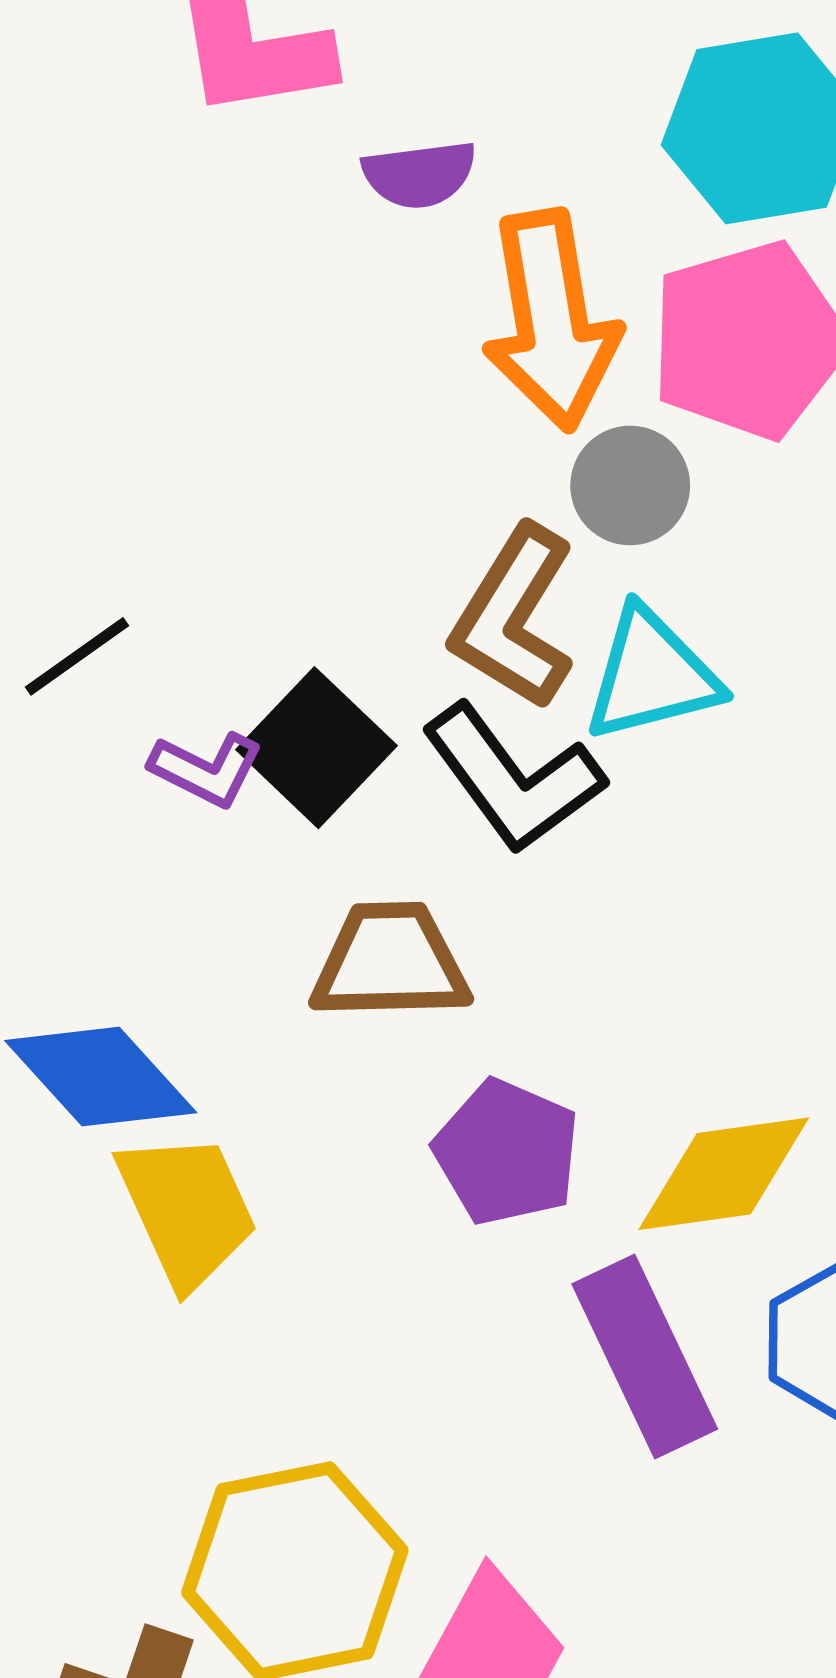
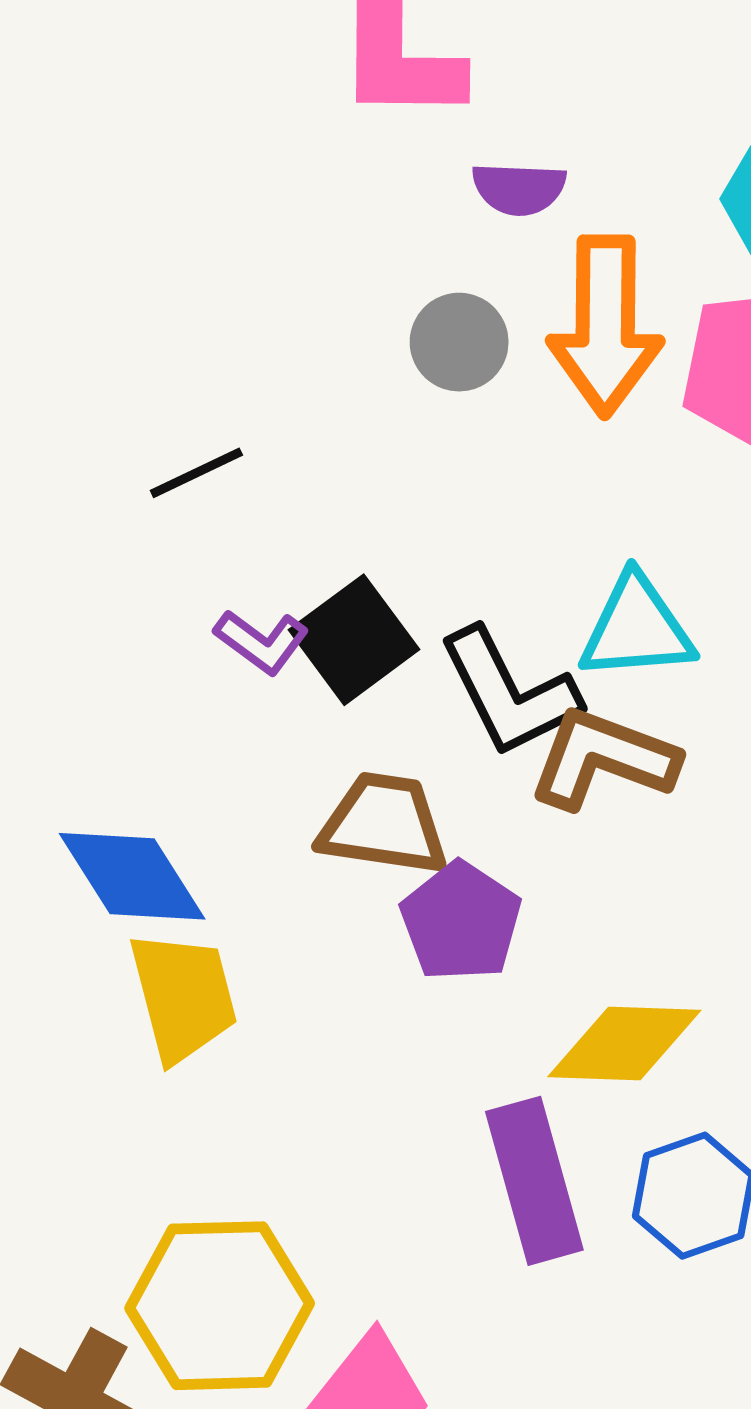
gray circle: (630, 485) -> (459, 342), moved
brown L-shape: (514, 617) -> (603, 759), moved, turned 69
black line: (77, 656) -> (196, 473), moved
purple pentagon: (507, 1152) -> (461, 922), moved

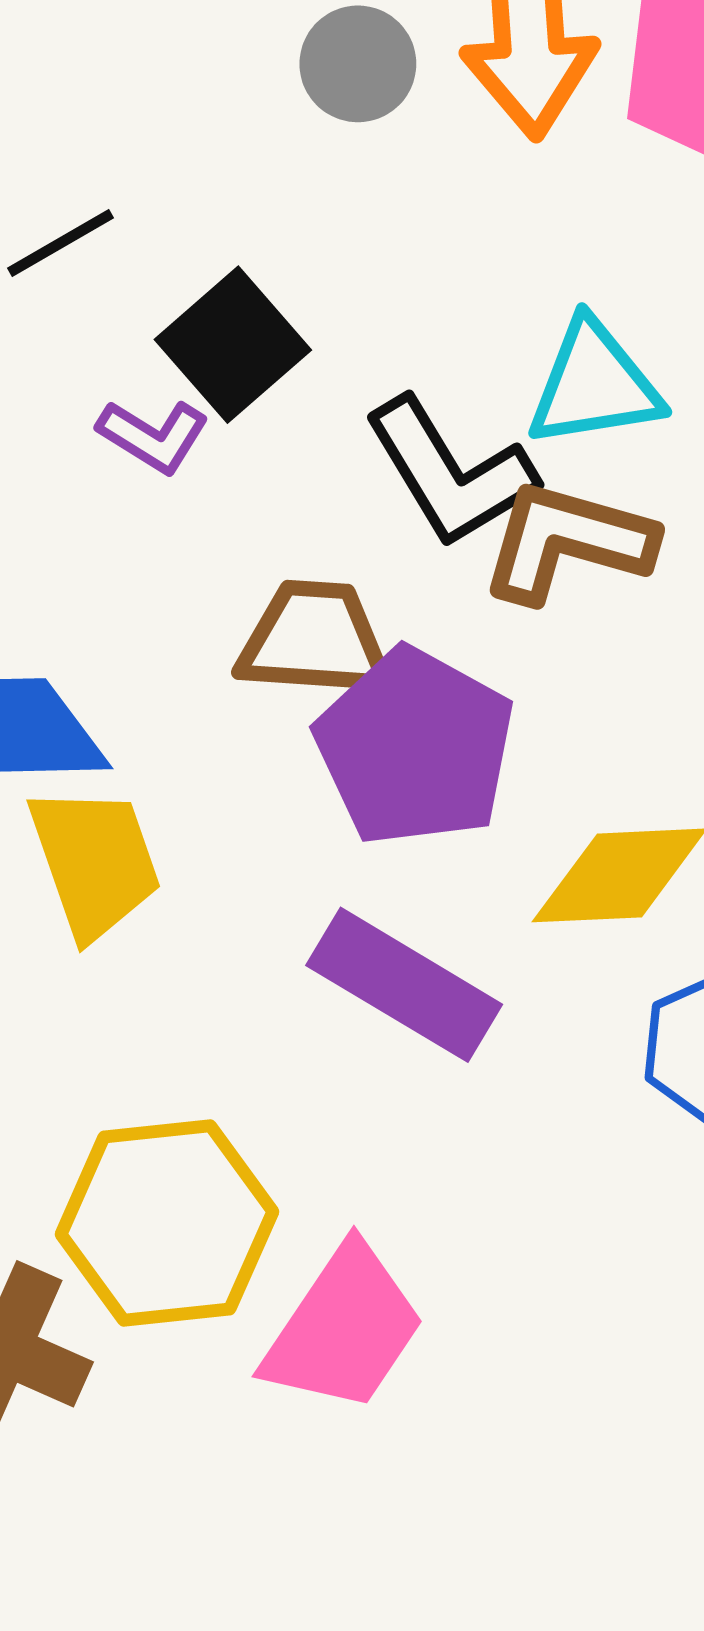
black square: (354, 640) -> (233, 345), moved
purple pentagon: (461, 922) -> (415, 747), size x1.4
purple rectangle: (534, 1181) -> (404, 985), moved, turned -39

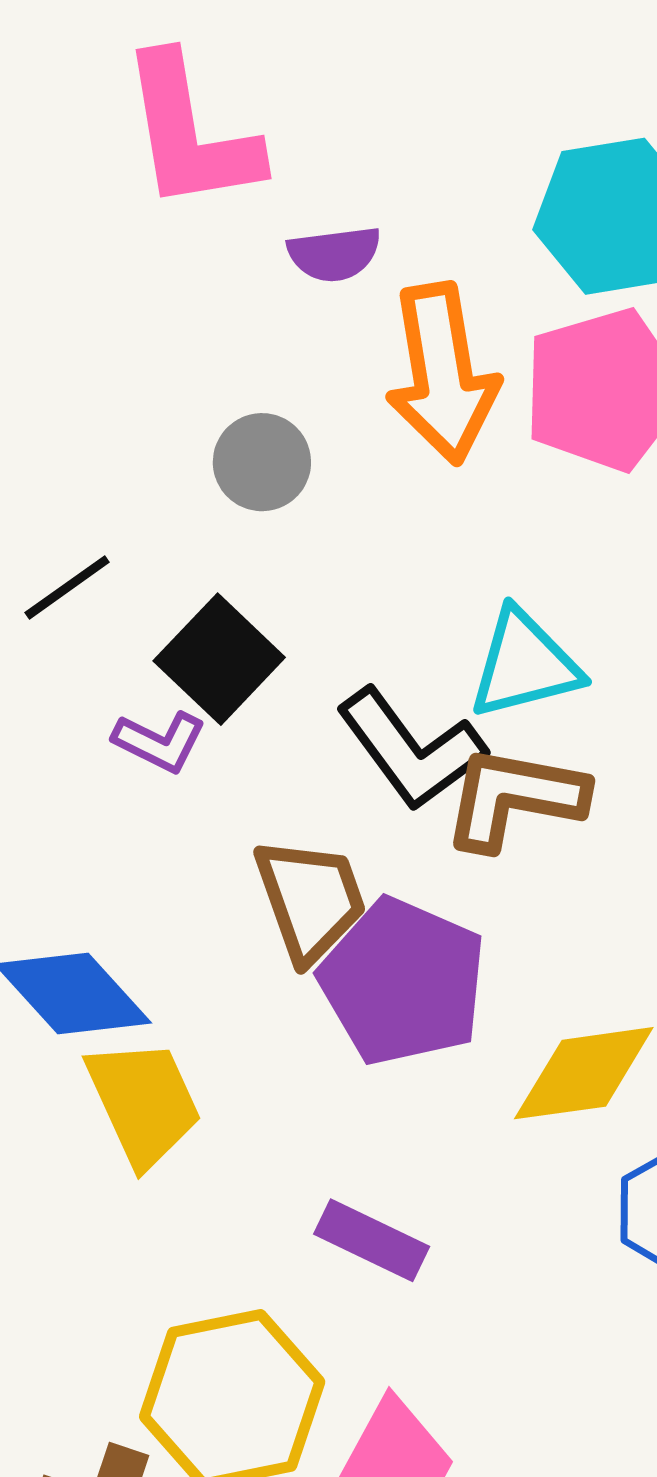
gray circle: (358, 64) -> (262, 462), moved
brown trapezoid: (314, 640) -> (310, 900), turned 72
purple rectangle: (404, 985) -> (372, 1240), moved, size x0.7

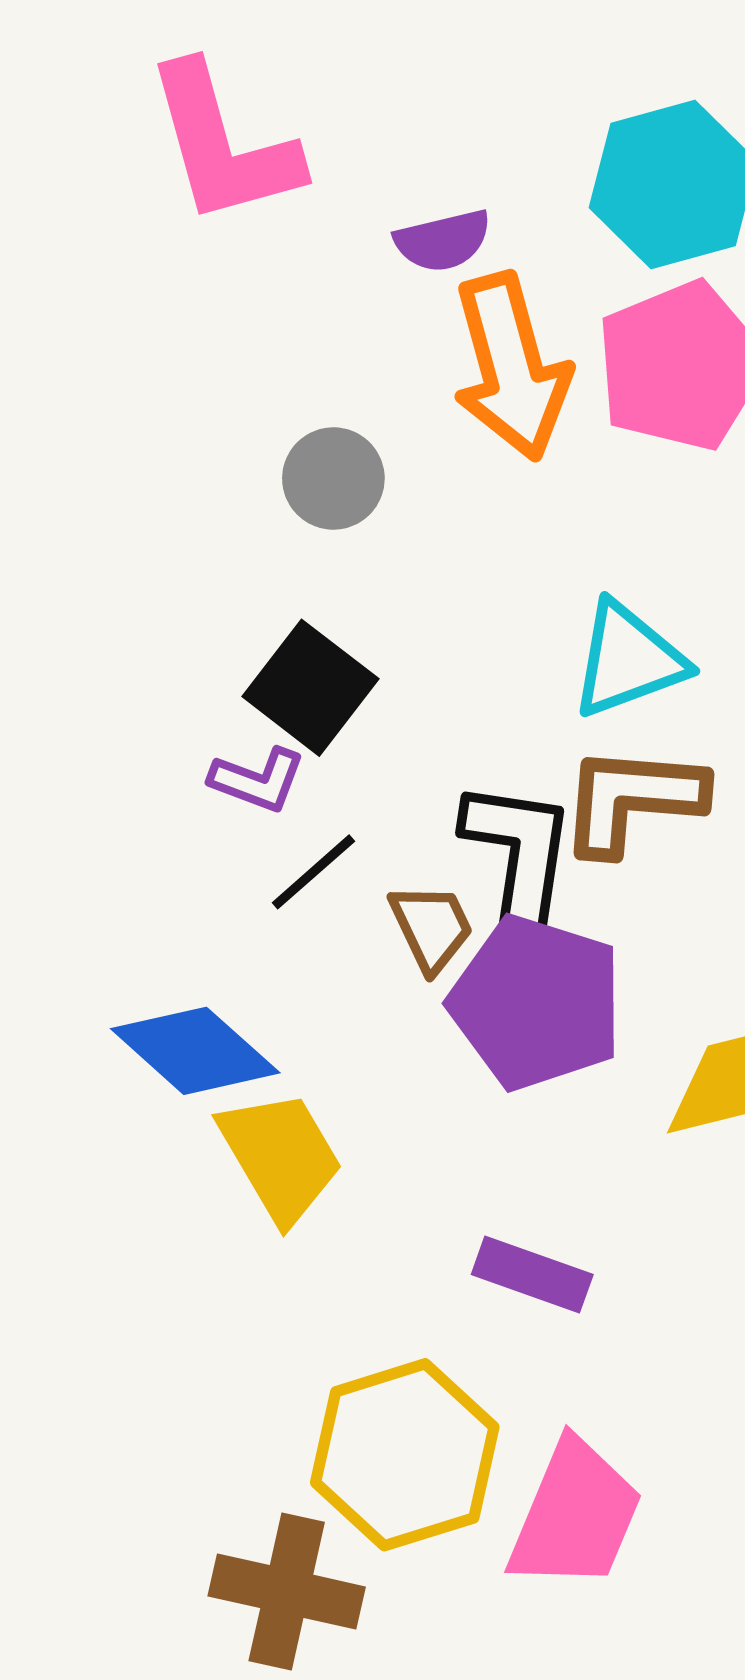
purple semicircle: (334, 254) -> (443, 241), moved
black line: (67, 587) -> (313, 872), moved
black L-shape: (411, 749) -> (519, 854), moved, turned -129
brown trapezoid: (310, 900) -> (431, 927), size x0.7

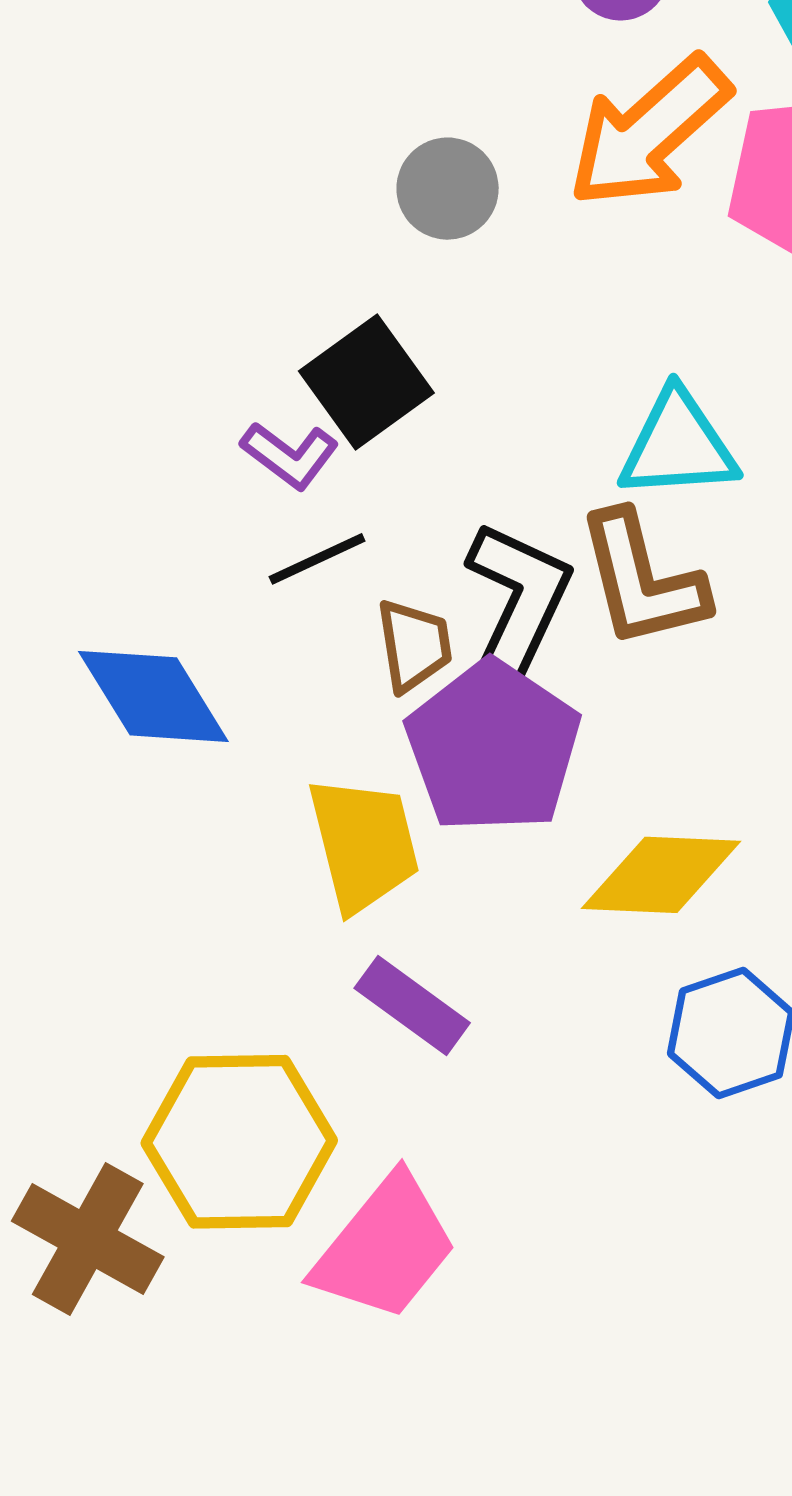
orange arrow: (511, 367) -> (649, 132), turned 47
brown L-shape: (632, 800) -> (642, 580), turned -125
yellow trapezoid: (280, 1156) -> (364, 844), moved

